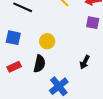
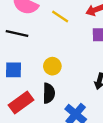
red rectangle: (14, 67) -> (21, 102), size x1.5

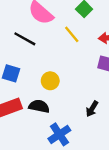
black semicircle: (49, 93) -> (39, 106), turned -96

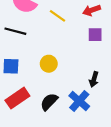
black semicircle: (39, 106) -> (49, 102), moved, turned -42
blue cross: (59, 134) -> (79, 101), moved

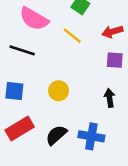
black arrow: (94, 79) -> (110, 98), moved, turned 152
blue cross: (79, 101) -> (91, 136), turned -35

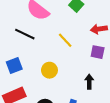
yellow line: (72, 36) -> (65, 40), moved
blue square: (14, 91) -> (14, 65), turned -35

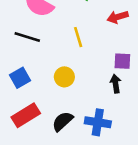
yellow line: (65, 40) -> (78, 37), turned 35
purple square: (98, 52) -> (122, 61), moved

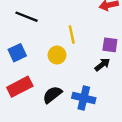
yellow line: (78, 37) -> (72, 34), moved
black arrow: (116, 84) -> (102, 65), turned 56

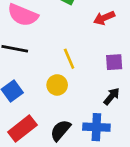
black arrow: (102, 65) -> (112, 96), moved

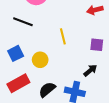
yellow circle: (57, 85) -> (40, 60), moved

